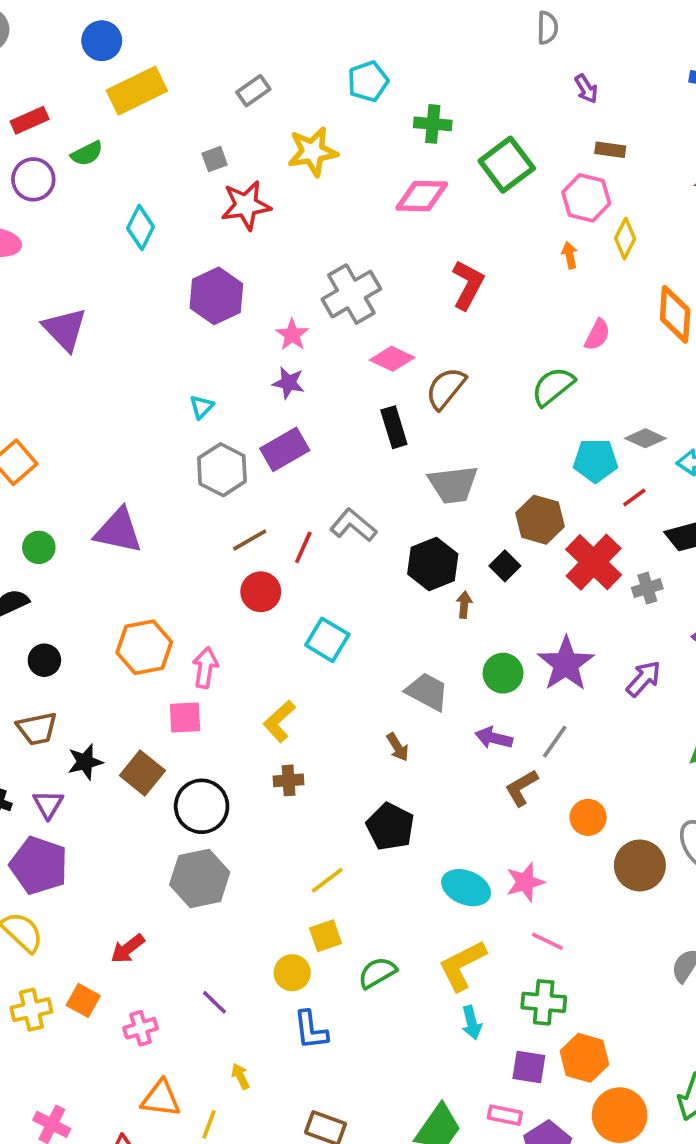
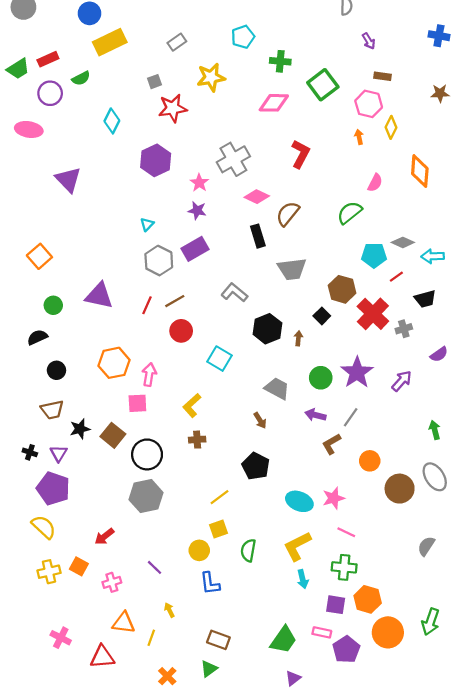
red line: (303, 547) -> (147, 305), moved
black hexagon: (433, 564) -> (267, 329), moved
green semicircle: (377, 973) -> (248, 550), turned -50

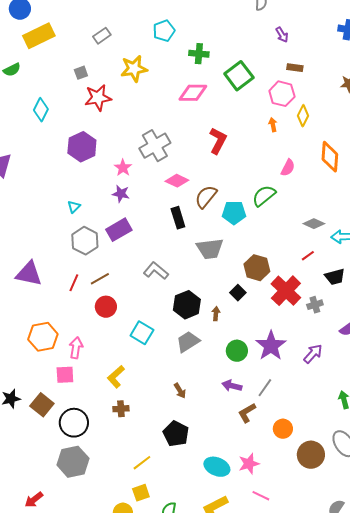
cyan pentagon: (374, 255) -> (234, 213), moved
gray trapezoid: (277, 388) -> (188, 342), moved, turned -60

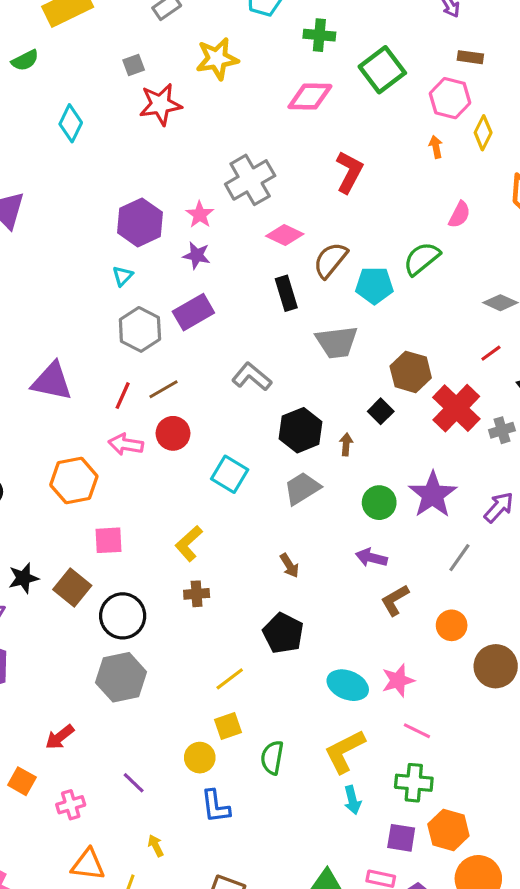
purple hexagon: (82, 147) -> (140, 222), moved
pink arrow: (76, 348) -> (126, 444), moved, turned -90
gray line: (265, 388) -> (459, 558), moved

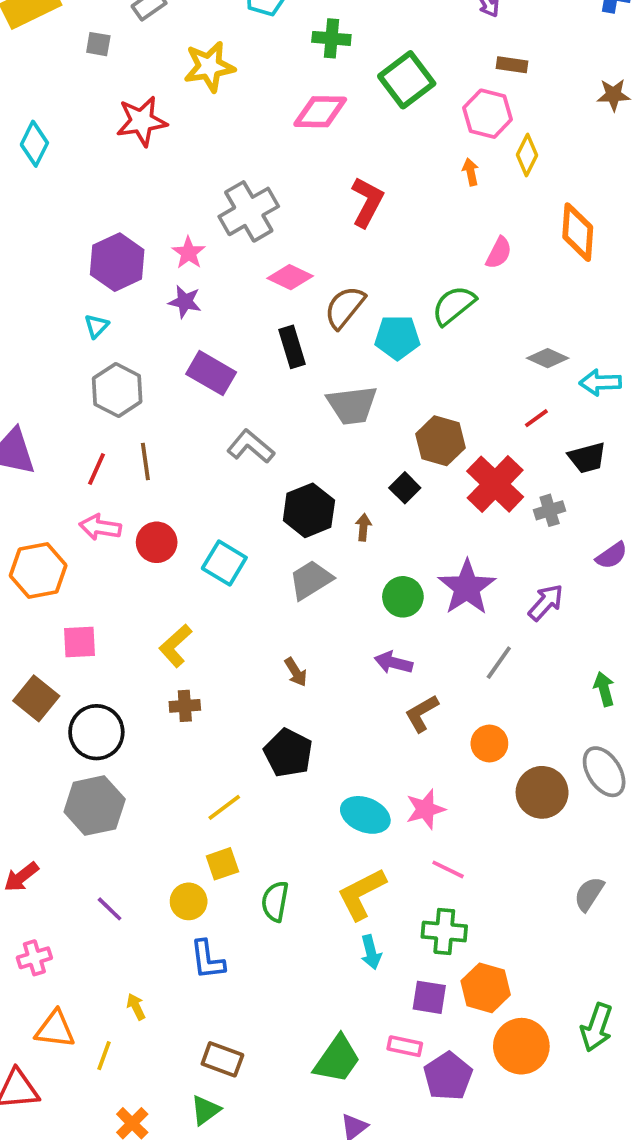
gray square: (134, 65) -> (98, 44), moved, turned 30
purple rectangle: (193, 312) -> (211, 373), moved, turned 60
brown line: (164, 389) -> (145, 461), turned -68
red circle: (173, 433) -> (157, 542), moved
purple line: (134, 783) -> (110, 909), moved

